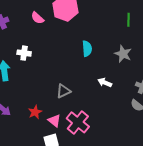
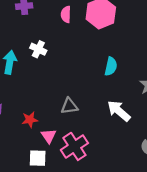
pink semicircle: (37, 18) -> (66, 14), turned 32
white arrow: (105, 83) -> (119, 111), size x1.5

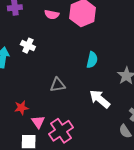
pink semicircle: (66, 14) -> (52, 15), turned -80
gray triangle: (69, 106) -> (58, 85), moved

